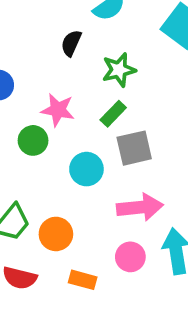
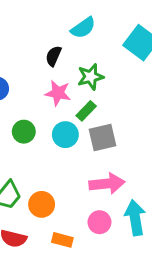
pink star: (58, 110) -> (58, 93), moved
cyan circle: (86, 169) -> (65, 135), moved

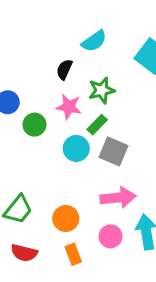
green circle: (24, 132) -> (34, 125), moved
gray square: (102, 138) -> (114, 151), turned 36
orange circle: (42, 204) -> (66, 219), moved
orange rectangle: (62, 240) -> (73, 254), turned 54

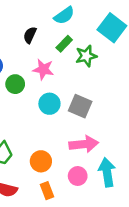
black semicircle: (64, 69) -> (30, 35), moved
green star: (102, 90) -> (86, 56), moved
green rectangle: (97, 125) -> (64, 44), moved

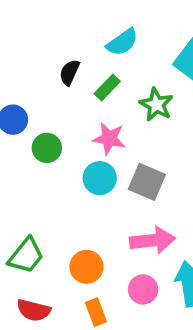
green rectangle: (64, 44) -> (107, 88), moved
green star: (86, 56) -> (156, 105), turned -30
pink star: (43, 69) -> (109, 138), moved

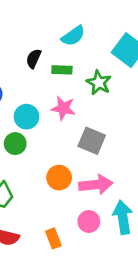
green rectangle: (107, 88) -> (62, 70), turned 48
green circle: (47, 148) -> (15, 144), moved
cyan circle: (100, 178) -> (26, 117), moved
orange circle: (86, 267) -> (59, 178), moved

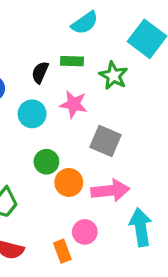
black semicircle: (34, 59) -> (40, 72), moved
green circle: (15, 144) -> (46, 162), moved
pink circle: (89, 221) -> (85, 232), moved

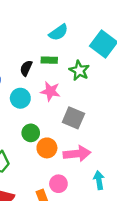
cyan arrow: (141, 227) -> (99, 180), size x0.7

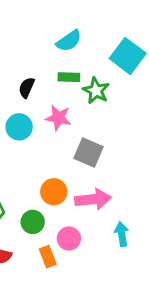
green rectangle: (49, 60) -> (69, 77), moved
green circle: (31, 133) -> (33, 222), moved

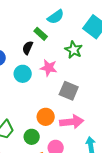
green rectangle: (69, 77) -> (41, 34), moved, turned 40

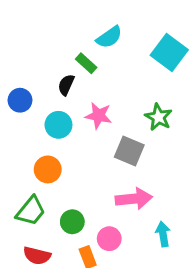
green star: (74, 50) -> (158, 117), moved
orange circle: (46, 117) -> (48, 169), moved

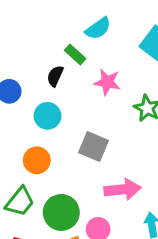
pink star: (98, 116) -> (107, 82), moved
gray square: (129, 151) -> (93, 147), moved
green circle: (72, 222) -> (61, 212), size x1.5

